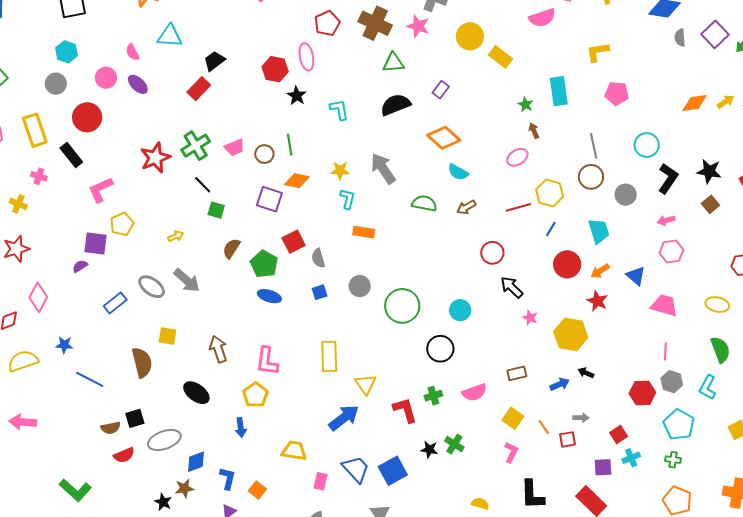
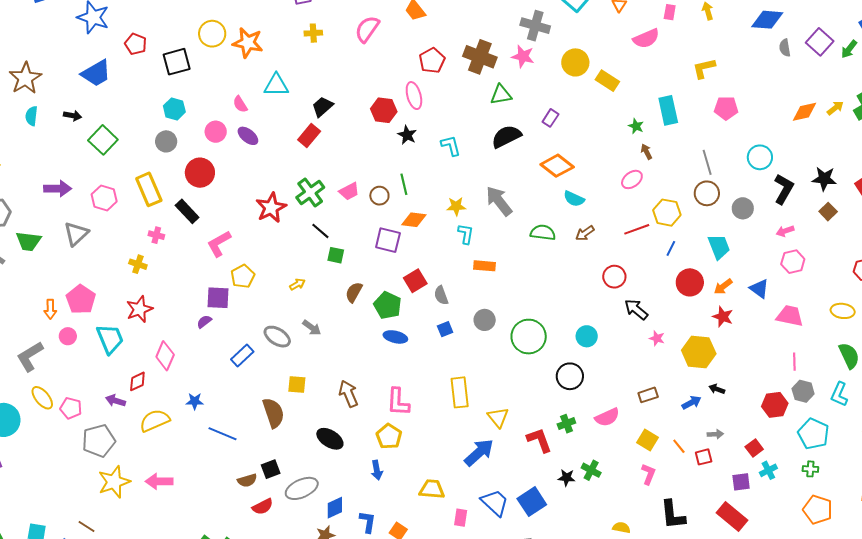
gray arrow: (187, 280) -> (312, 328), size x0.7

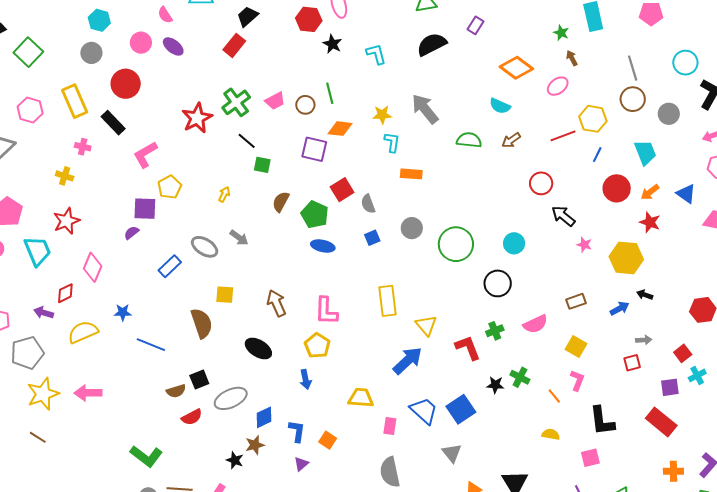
orange diamond: (557, 166) -> (516, 68), moved
yellow arrow: (297, 284) -> (224, 194), turned -35
orange line: (679, 446) -> (554, 396), moved
brown line: (86, 526) -> (38, 437), moved

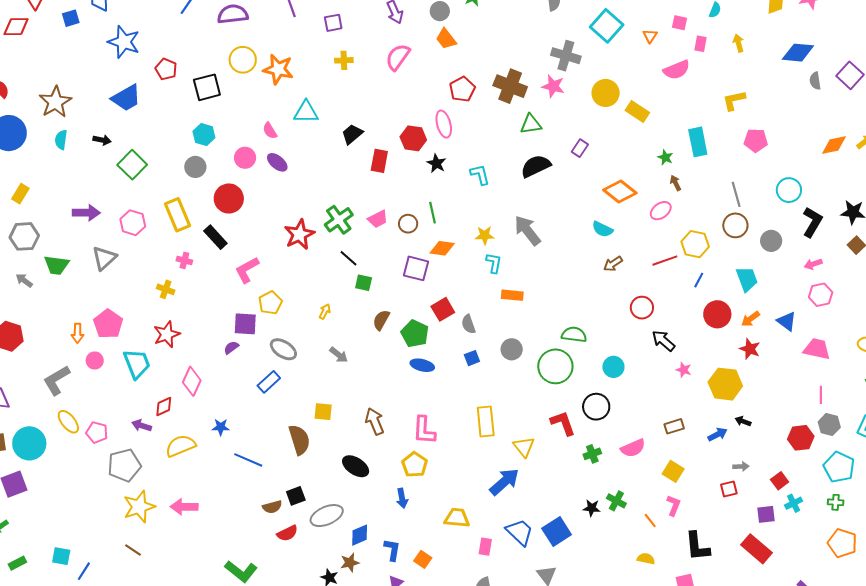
red rectangle: (234, 45) -> (379, 161), moved, turned -30
green semicircle: (469, 140) -> (574, 335), moved
gray ellipse: (205, 247) -> (283, 349), moved
red L-shape: (468, 348) -> (563, 423), moved

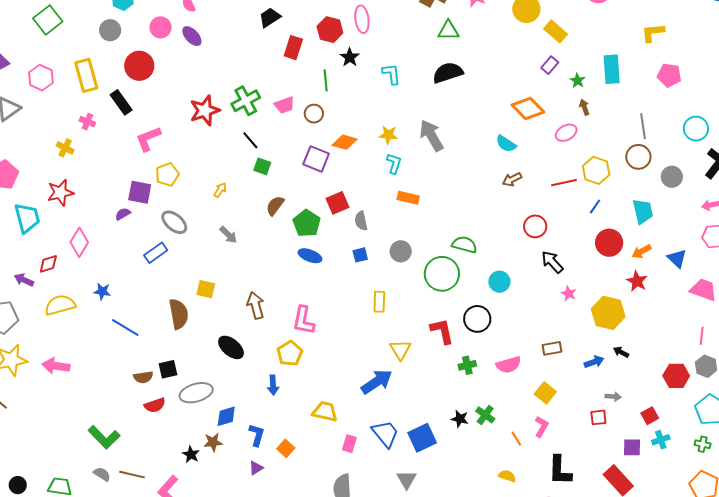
purple rectangle: (580, 148) -> (550, 65), moved
green line: (433, 213) -> (326, 80), moved
yellow rectangle: (486, 422) -> (379, 302), moved, size x0.7

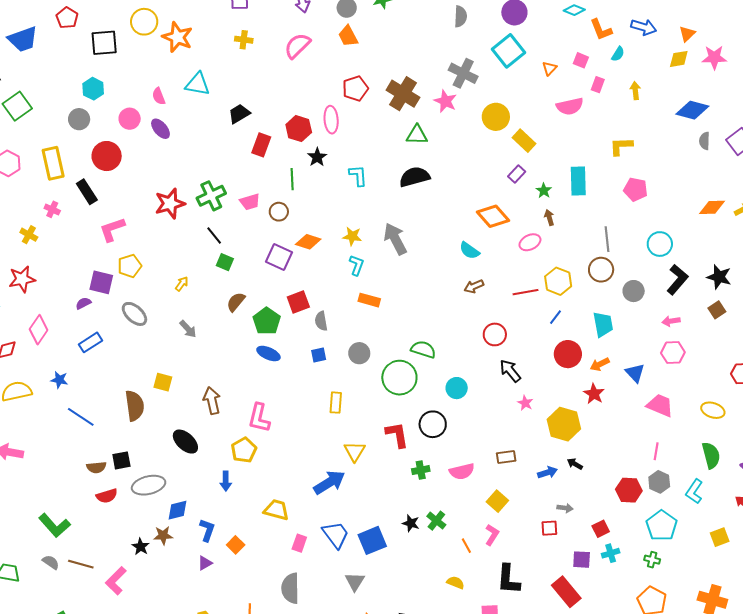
blue rectangle: (156, 253) -> (90, 342), moved

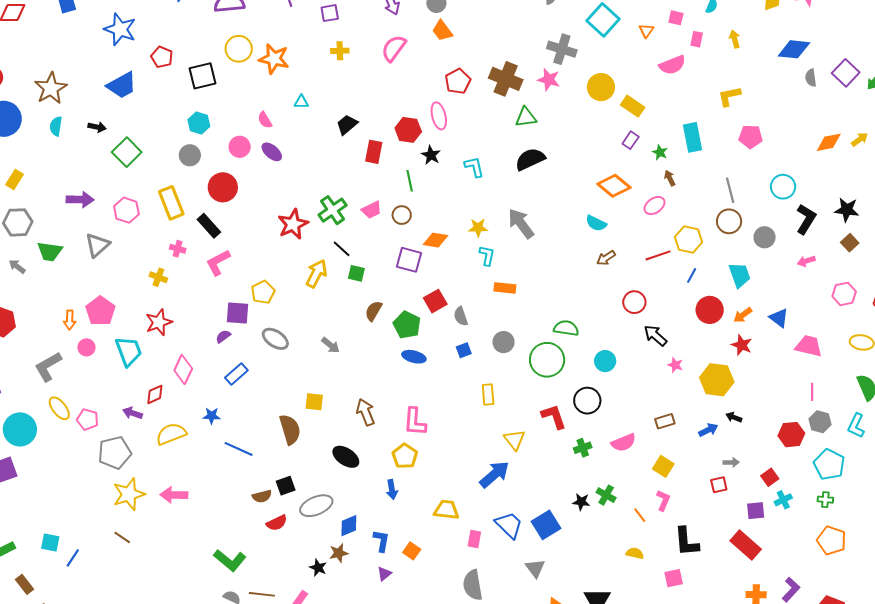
cyan triangle: (198, 84) -> (301, 102), size x0.6
pink L-shape: (112, 229) -> (218, 262), moved
yellow arrow: (182, 284) -> (316, 274), moved, size x1.8
pink hexagon: (673, 353) -> (844, 294), moved

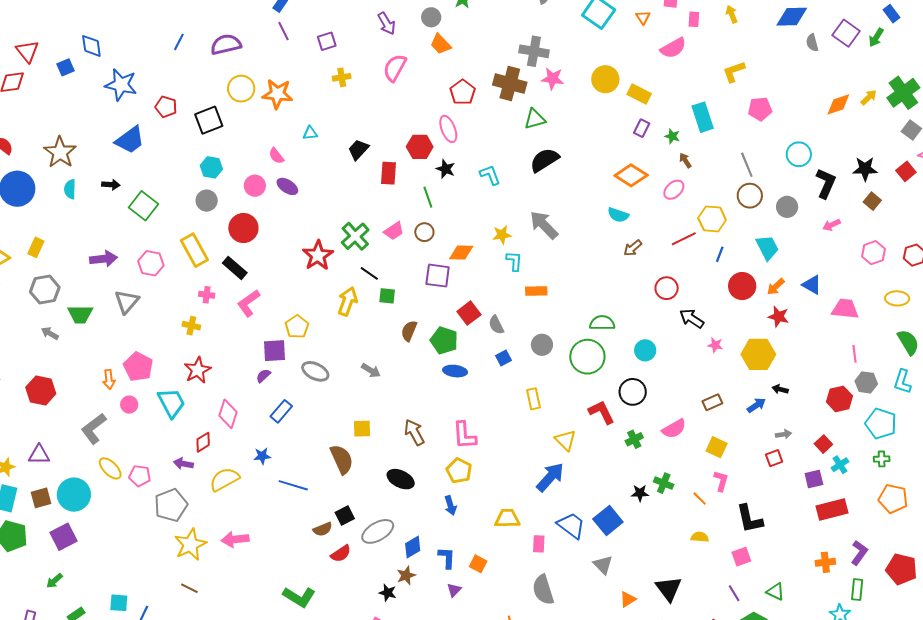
gray cross: (562, 49) -> (534, 51), moved
red rectangle: (746, 545) -> (832, 510), moved, turned -48

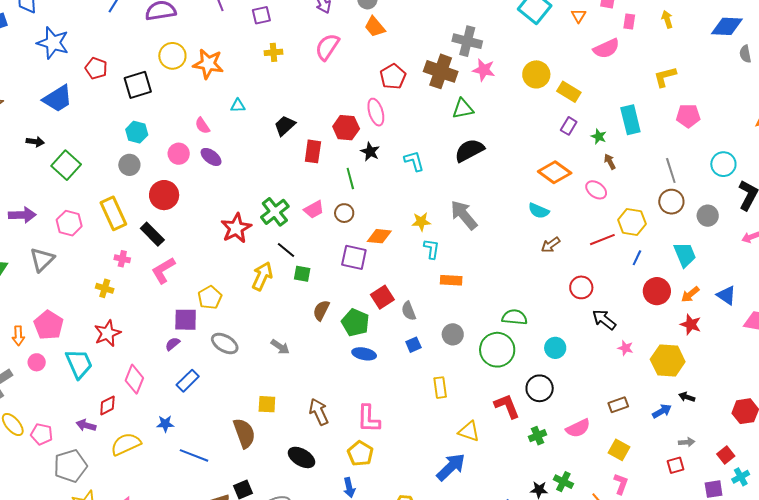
pink ellipse: (674, 190) -> (596, 190), turned 75
yellow triangle: (566, 440) -> (469, 431), turned -30

